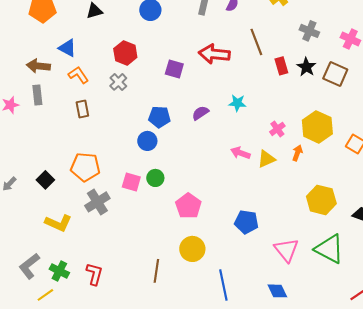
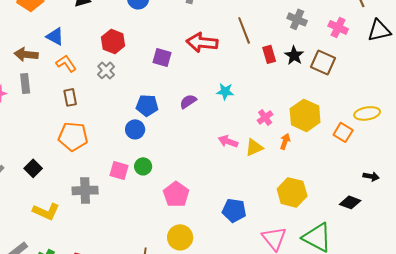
orange pentagon: (85, 167) -> (73, 136), moved
yellow hexagon: (321, 200) -> (292, 192), moved
gray cross: (97, 202) -> (85, 190), turned 30

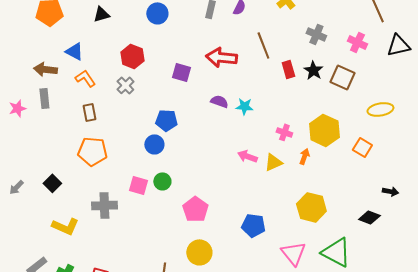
purple semicircle: (188, 101) -> (219, 101), moved, turned 54
yellow ellipse: (367, 113) -> (380, 109), moved
pink cross: (265, 117) -> (284, 132), turned -35

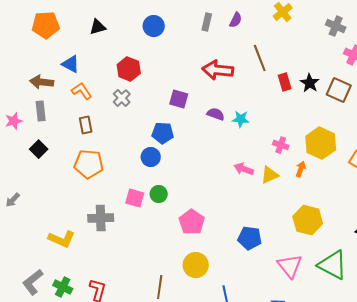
gray cross: (316, 34) -> (336, 26), moved
purple square: (181, 72) -> (179, 99), moved
black square: (52, 183) -> (39, 149), moved

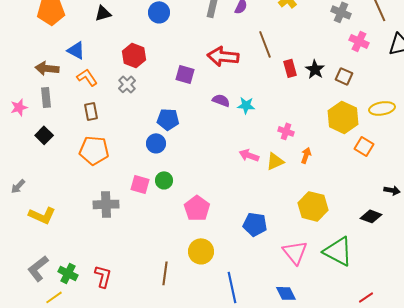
brown square: (339, 90) -> (344, 76), size x0.7
purple square: (179, 99) -> (185, 74), moved
yellow hexagon: (321, 143) -> (343, 117), moved
yellow L-shape: (62, 239) -> (42, 215), moved

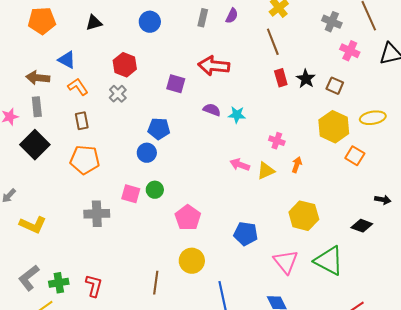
brown line: (265, 44) -> (273, 42), moved
black square: (44, 135) -> (35, 145), size x1.6
green cross: (68, 273) -> (59, 283), turned -36

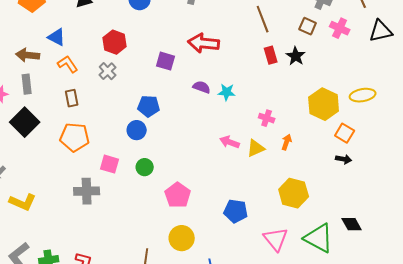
brown square: (335, 86) -> (308, 26), moved
pink square: (131, 194) -> (110, 164), moved
black arrow: (383, 200) -> (344, 159), moved
black diamond: (362, 226) -> (352, 224), moved, turned 40

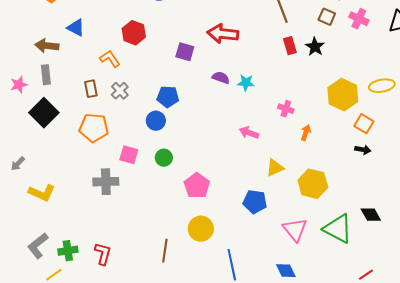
orange L-shape: (68, 64) -> (110, 59), moved
gray cross: (108, 71) -> (120, 91), moved
yellow triangle: (256, 148) -> (275, 168), moved

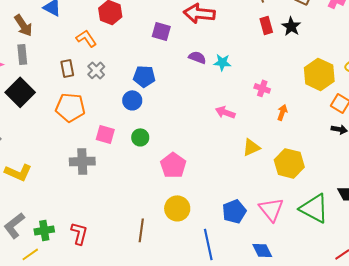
brown arrow: (47, 46) -> (23, 25), turned -130
blue pentagon: (255, 202) -> (234, 211), moved, turned -30

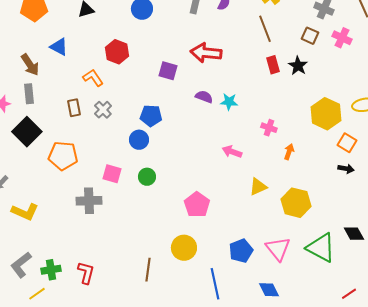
orange pentagon: (70, 107) -> (63, 156), moved
pink pentagon: (173, 165) -> (197, 205), moved

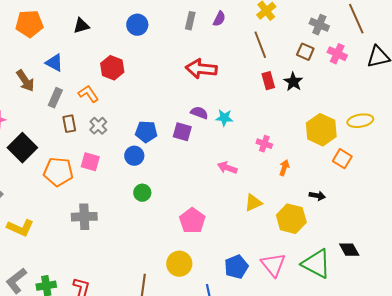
purple square: (168, 71) -> (182, 132), moved
gray rectangle: (29, 94) -> (55, 98), moved, turned 30
black arrow: (346, 169) -> (317, 196), moved
pink square: (112, 174) -> (90, 162), moved

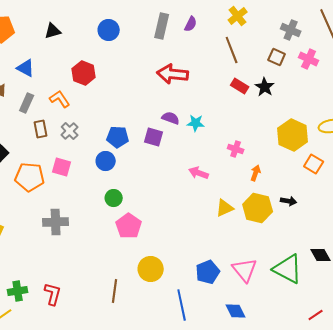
gray rectangle: (190, 21) -> (162, 26), size x1.4
red rectangle: (268, 81) -> (240, 86), turned -42
yellow hexagon: (291, 219) -> (258, 208), moved
pink pentagon: (192, 221) -> (129, 226), moved

